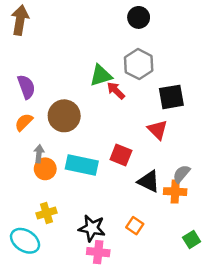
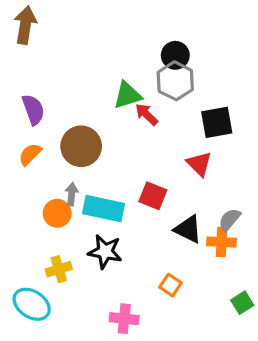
black circle: (139, 17) -> (175, 55), moved
gray arrow: (39, 154) -> (72, 194), moved
black star: (92, 228) -> (105, 252), moved

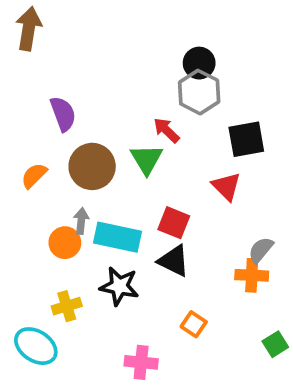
green triangle: (127, 95) -> (146, 159), moved, turned -44
purple semicircle: (33, 110) -> (63, 114), moved
black triangle: (188, 229) -> (174, 261), moved

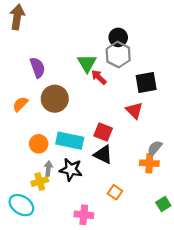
green triangle: (146, 159) -> (87, 63), moved
gray arrow: (81, 221) -> (48, 169), moved

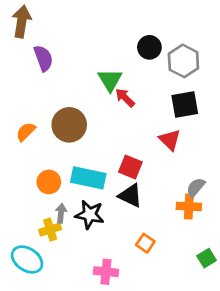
gray hexagon: (118, 55) -> (183, 61), moved
purple semicircle: (38, 68) -> (43, 58), moved

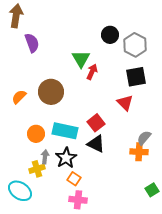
red arrow: (125, 98) -> (92, 72), turned 70
red square: (130, 167) -> (96, 123), turned 30
black star: (90, 215) -> (66, 158), turned 30
orange square: (145, 243) -> (74, 179), moved

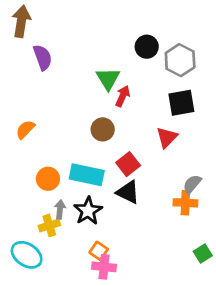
brown circle: (51, 92) -> (103, 129), moved, size x0.7
red triangle: (125, 103) -> (167, 137), turned 30
orange square: (74, 179) -> (99, 251), moved

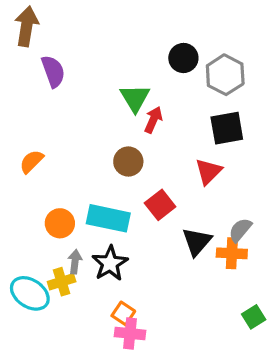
black triangle: (128, 192) -> (197, 242), moved, turned 45
cyan ellipse: (27, 255) -> (30, 293), moved

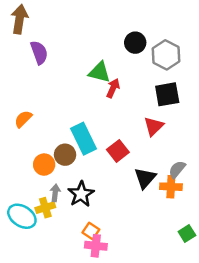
green triangle: (135, 98) -> (100, 72), turned -45
brown circle: (128, 162) -> (65, 155), moved
cyan rectangle: (108, 218) -> (83, 139), moved, turned 52

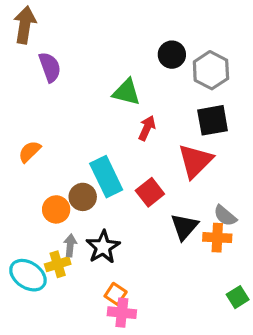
red arrow: (113, 88) -> (147, 128), moved
red triangle: (154, 126) -> (195, 161), size x1.4
gray semicircle: (177, 169) -> (225, 216), turned -90

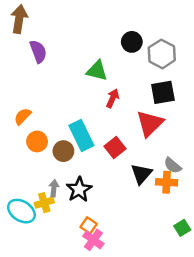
orange circle: (56, 209) -> (37, 141), moved
pink cross: (122, 313) -> (93, 240), turned 30

